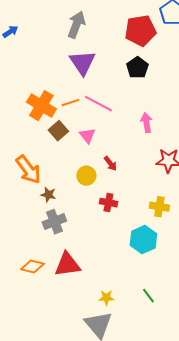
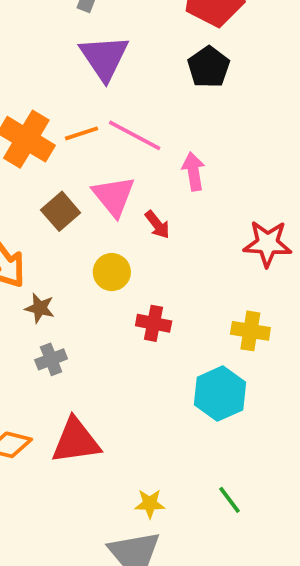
pink arrow: (146, 123) -> (193, 171), moved
brown square: (58, 131) -> (61, 211), moved
pink triangle: (87, 136) -> (114, 196), size x1.4
red arrow: (110, 164) -> (157, 225), moved
gray cross: (54, 222) -> (51, 359), size x0.7

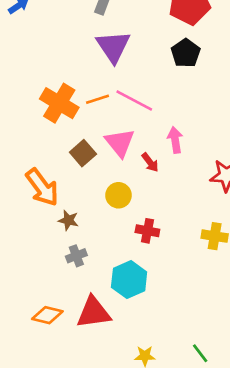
pink arrow: (193, 171) -> (175, 140), moved
cyan hexagon: (220, 394) -> (129, 280), moved

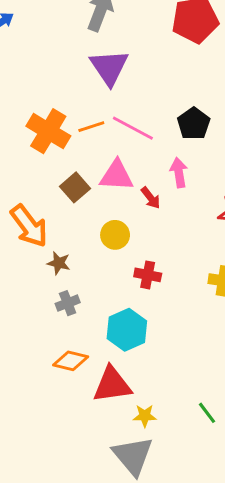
black pentagon: (186, 53) -> (194, 124), moved
pink triangle: (120, 143) -> (117, 176), turned -48
red triangle: (93, 312) -> (112, 385), moved
orange diamond: (47, 315) -> (71, 361), moved

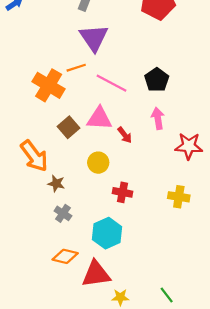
orange line: (91, 127) -> (76, 68), moved
pink arrow: (179, 173) -> (158, 118), moved
gray cross: (68, 303) -> (63, 213), turned -35

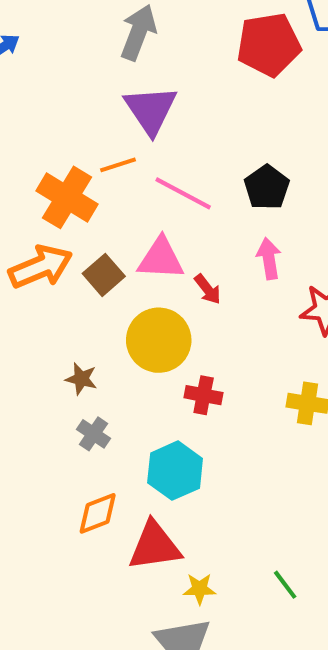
orange arrow: (34, 156) -> (41, 267), moved, turned -76
yellow circle: (98, 163) -> (159, 340), size x1.6
orange diamond: (65, 256) -> (98, 513), turned -35

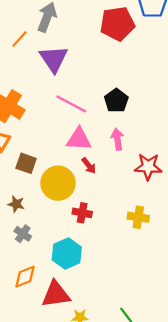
orange line: (118, 165) -> (19, 39), moved, turned -30
pink triangle: (161, 259) -> (79, 139), moved
brown square: (104, 275) -> (26, 163), moved, turned -30
red arrow: (208, 289) -> (89, 166), moved

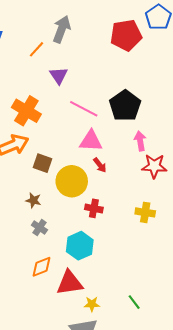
purple triangle: (54, 59) -> (59, 76), moved, size x0.7
black pentagon: (116, 101) -> (125, 106), size x1.4
pink arrow: (117, 139) -> (140, 141), moved

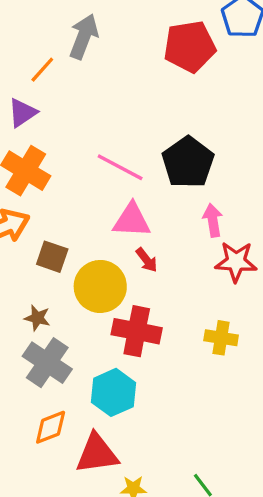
purple triangle: (59, 76) -> (22, 113), moved, turned 30
red cross: (94, 208) -> (137, 331), size x1.6
gray cross: (39, 228) -> (47, 363), size x1.8

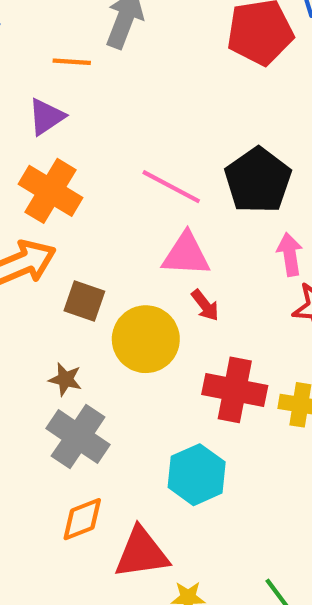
orange line: (42, 70) -> (72, 62), turned 52
red cross: (137, 331) -> (235, 390), moved
cyan hexagon: (113, 392) -> (197, 475), moved

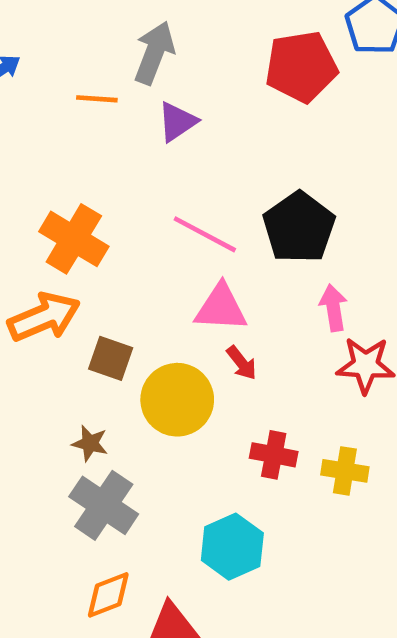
purple triangle: (46, 117) -> (177, 122), moved
red cross: (235, 390) -> (274, 455), size x0.7

